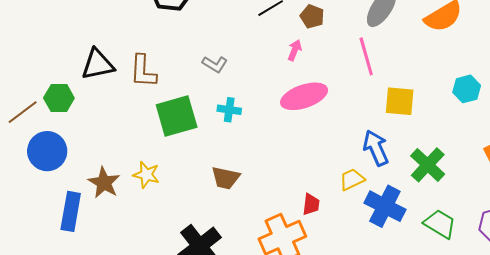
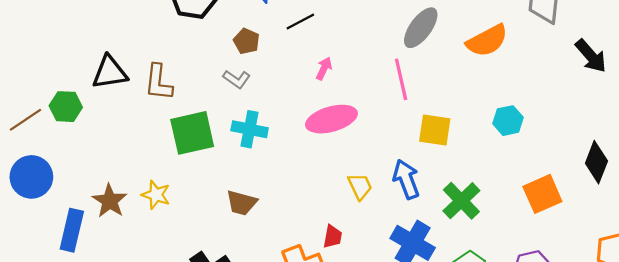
brown pentagon: (312, 16) -> (247, 41), moved
cyan cross: (229, 110) -> (250, 129), size x1.4
blue circle: (47, 151) -> (31, 177), moved
yellow trapezoid: (352, 180) -> (360, 186), moved, turned 88

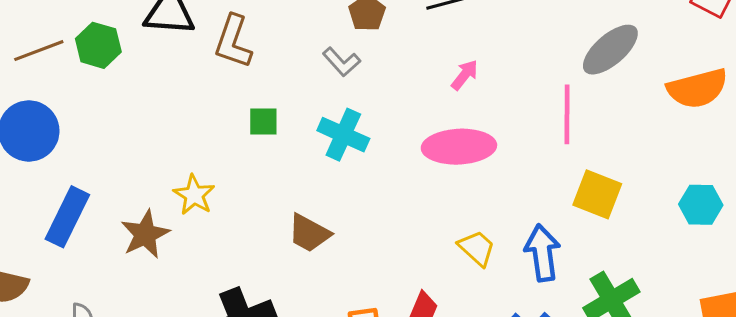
green square: (192, 133) -> (263, 122), size x0.5
yellow trapezoid: (360, 186) -> (477, 248), turned -36
brown star: (110, 201) -> (145, 234), moved

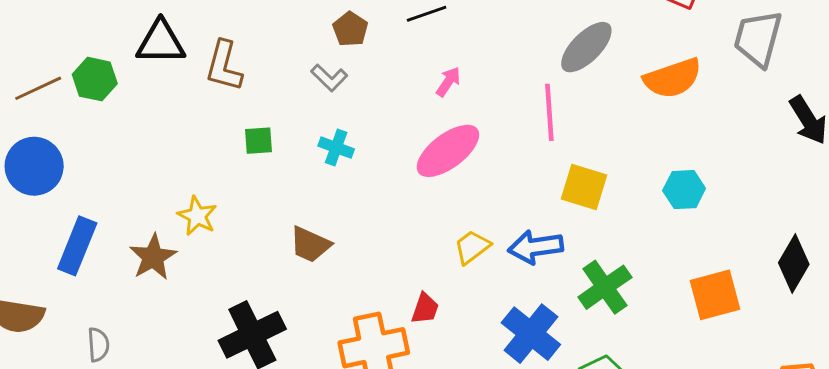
cyan cross: (343, 135) -> (336, 148), size x0.7
pink ellipse: (459, 147) -> (448, 151), turned -30
yellow trapezoid: (477, 248) -> (472, 247), turned -75
blue arrow: (542, 253) -> (536, 247), turned -86

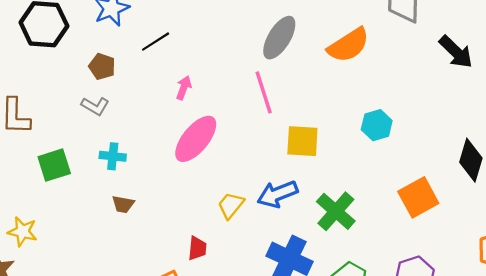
green square: (258, 141) -> (54, 165), size x1.4
brown trapezoid: (310, 244) -> (123, 204), moved, size x0.7
red trapezoid: (425, 309) -> (197, 248), moved

